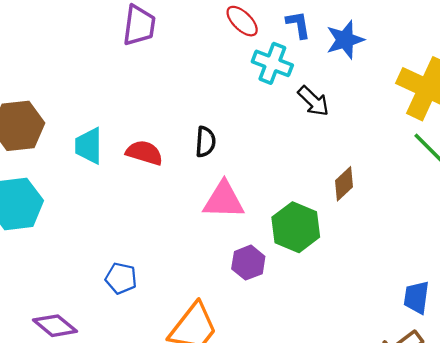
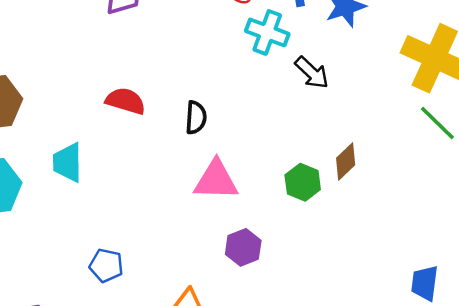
cyan trapezoid: (89, 146) -> (68, 162), moved
red semicircle: (144, 153) -> (126, 101), moved
green hexagon: (296, 227) -> (303, 182), moved, size x0.7

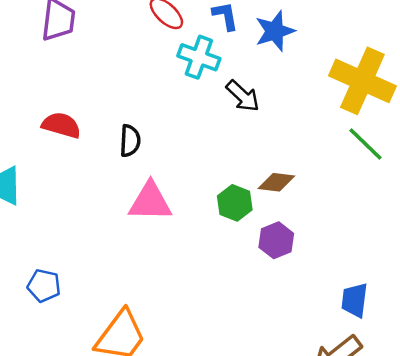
brown diamond: (346, 161) -> (276, 182), turned 51
purple hexagon: (243, 247) -> (276, 240), moved

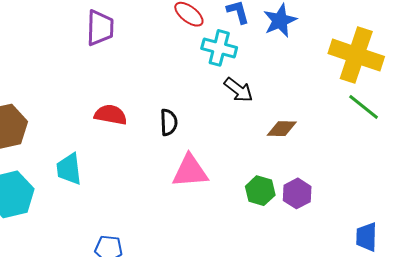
black arrow: (243, 96) -> (238, 90), moved
brown diamond: (276, 182) -> (282, 129), moved
green hexagon: (235, 203) -> (260, 191), moved

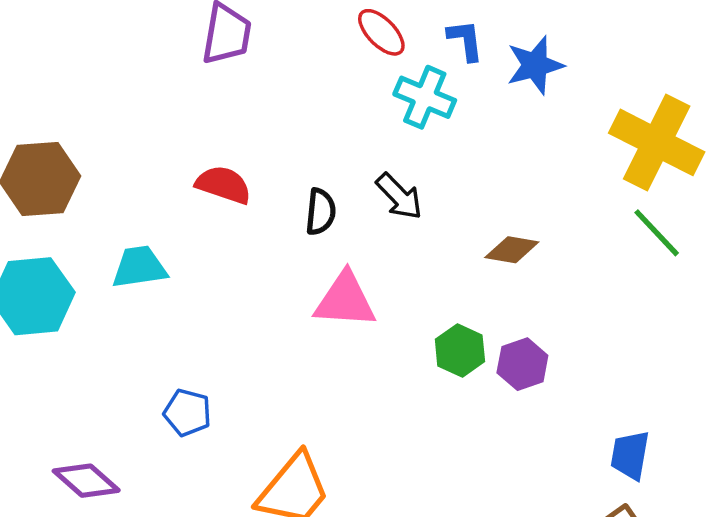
black arrow: (238, 90) -> (399, 196), moved
cyan trapezoid: (69, 169) -> (139, 267), turned 80

